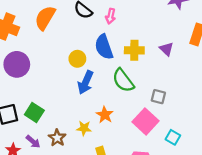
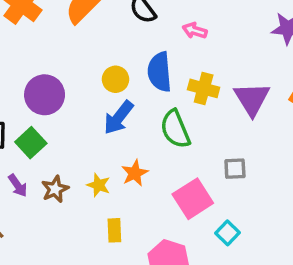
pink arrow: (111, 16) -> (195, 31), moved, turned 80
purple triangle: (166, 49) -> (252, 99), size x1.6
purple circle: (17, 64) -> (45, 95), moved
gray square: (158, 97) -> (235, 169), moved, turned -32

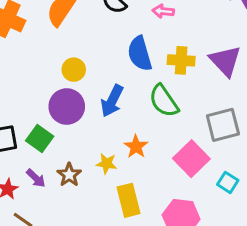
yellow circle: (116, 79) -> (74, 70), moved
purple circle: (45, 95) -> (67, 107), moved
gray square: (235, 169) -> (223, 125), size x1.6
yellow rectangle: (114, 230) -> (128, 200), size x1.5

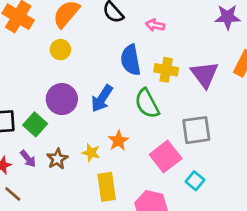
yellow circle: (74, 70) -> (60, 50), moved

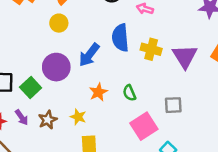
blue arrow: (102, 98) -> (89, 55), moved
green semicircle: (147, 104) -> (129, 93), moved, size x0.6
gray square: (196, 130) -> (173, 105), size x0.7
orange star: (118, 141) -> (98, 92), moved

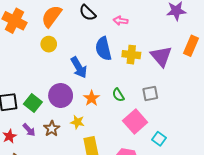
blue arrow: (89, 55) -> (79, 67), turned -60
purple circle: (56, 67) -> (61, 95), moved
gray square: (173, 105) -> (150, 94), moved

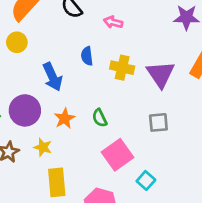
blue semicircle: (103, 49) -> (87, 56), size x0.6
gray square: (150, 94) -> (158, 122), moved

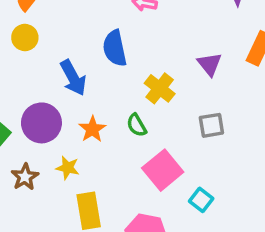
blue semicircle: (87, 56) -> (115, 48), size x1.5
yellow cross: (122, 68) -> (160, 88), moved, turned 30
purple triangle: (161, 74) -> (210, 64), size x0.7

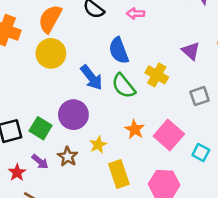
yellow circle: (25, 37) -> (51, 53), size x1.5
green semicircle: (137, 125) -> (124, 86), moved, size x1.5
orange star: (92, 129) -> (135, 129), moved
yellow star: (68, 168) -> (98, 145), turned -30

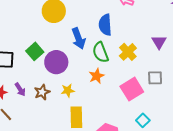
green square: (41, 128) -> (35, 51), moved
orange star: (135, 129) -> (97, 76), moved
pink square: (169, 135) -> (132, 89), moved

